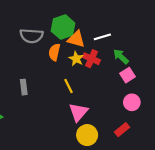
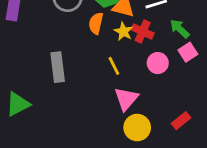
gray rectangle: (24, 87) -> (58, 67), size x1.5
pink circle: (132, 102) -> (158, 63), moved

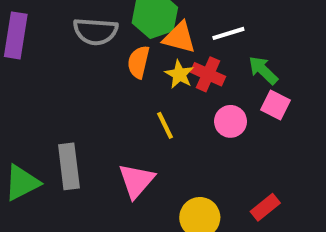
pink square: (188, 52) -> (276, 105), turned -30
gray rectangle: (58, 67) -> (69, 166), moved
pink triangle: (126, 99) -> (136, 181), moved

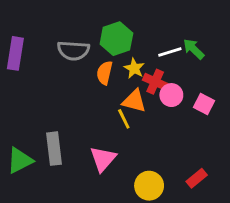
orange triangle: (179, 38) -> (134, 101), moved
green arrow: (263, 70) -> (194, 49), moved
yellow star: (179, 74) -> (134, 68), moved
pink circle: (231, 121) -> (171, 95), moved

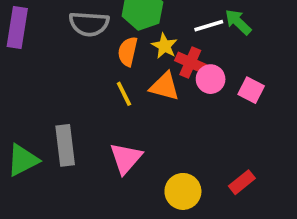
yellow line: (124, 119) -> (124, 94), moved

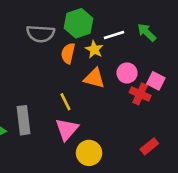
white line: (209, 26) -> (114, 35), moved
red cross: (190, 63) -> (140, 94), moved
yellow line: (124, 94) -> (65, 102), moved
yellow circle: (183, 191) -> (89, 153), moved

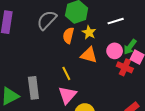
green arrow: (147, 32) -> (130, 47), moved, turned -98
gray semicircle: (41, 34) -> (47, 20), turned 130
white line: (114, 35) -> (116, 21), moved

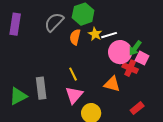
white line: (116, 21) -> (109, 35), moved
pink circle: (115, 51) -> (120, 52), size x1.5
orange triangle: (89, 55) -> (112, 84), moved

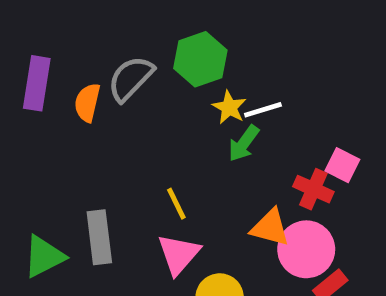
orange semicircle: (75, 37) -> (87, 103), moved
green arrow: (135, 48) -> (244, 143), moved
pink circle: (120, 52) -> (306, 249), moved

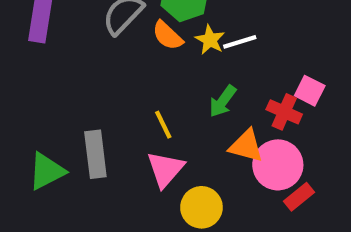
orange semicircle: (87, 103) -> (168, 36), moved, turned -60
green arrow: (244, 143) -> (223, 101), moved

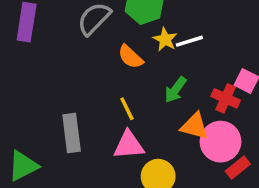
orange semicircle: (168, 36) -> (130, 57), moved
pink triangle: (165, 169) -> (129, 145), turned 44
green triangle: (47, 171) -> (23, 166), moved

